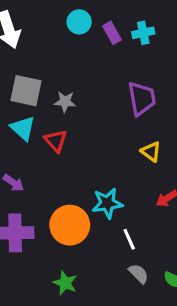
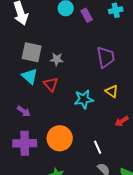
cyan cross: (143, 33) -> (116, 10), moved
cyan star: (107, 203) -> (84, 99), moved

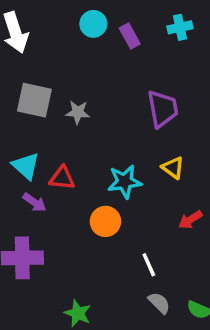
cyan triangle: (30, 76) -> (26, 166), moved
red triangle: (51, 84) -> (62, 178), moved, turned -42
purple arrow: (24, 111) -> (34, 202), moved
orange circle: (60, 138) -> (105, 221), moved, size x0.7

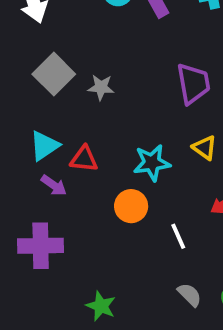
gray square: (34, 100) -> (54, 74), turned 33
cyan triangle: (26, 166) -> (44, 146), turned 44
white line: (149, 265) -> (178, 236), moved

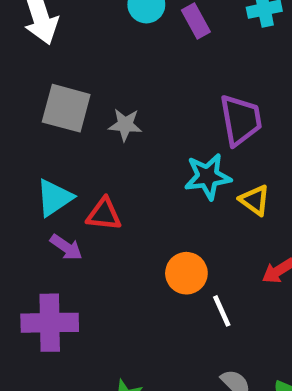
gray square: (54, 74) -> (66, 108), turned -30
cyan star: (152, 163) -> (208, 177), moved
orange circle: (131, 206) -> (186, 273), moved

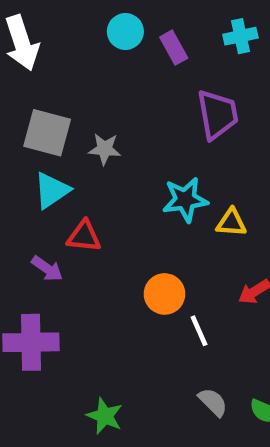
purple trapezoid: (241, 120) -> (217, 114), moved
cyan triangle: (54, 198) -> (52, 190), moved
yellow triangle: (255, 200) -> (231, 223), turned -32

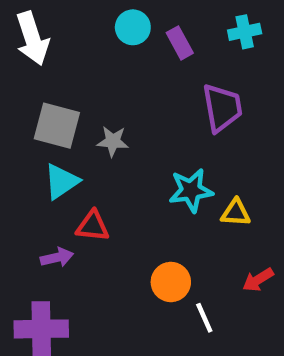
purple arrow: (47, 269) -> (57, 257), turned -48

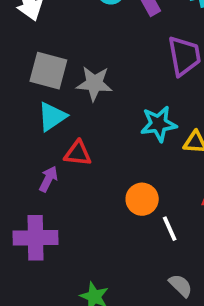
gray star: (113, 141) -> (94, 83), size x1.4
purple arrow: (57, 257) -> (48, 179), turned -50

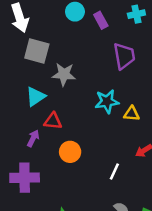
gray square: (48, 71) -> (37, 51), moved
orange circle: (142, 199) -> (70, 152), moved
white line: (170, 229) -> (114, 172), turned 49

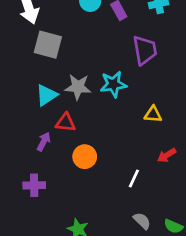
gray star: (64, 74) -> (78, 87), moved
cyan star: (107, 101) -> (113, 84), moved
purple cross: (25, 178) -> (34, 185), size x0.7

